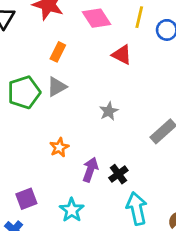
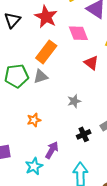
orange rectangle: (58, 52) -> (46, 52), size x1.6
purple arrow: (90, 170) -> (52, 150), moved
black cross: (118, 174) -> (84, 134), moved

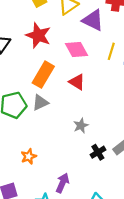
red triangle: (91, 63) -> (77, 82), moved
orange star: (34, 120) -> (29, 156), moved
black cross: (84, 134) -> (98, 152), moved

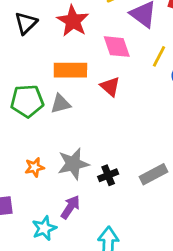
orange rectangle: (43, 75) -> (70, 70), turned 50
gray star: (81, 126) -> (73, 164), moved, size x1.6
black cross: (98, 152) -> (108, 175), moved

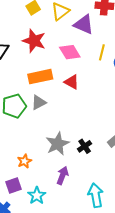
orange star: (35, 167) -> (24, 161), moved
cyan star: (44, 228) -> (37, 196), moved

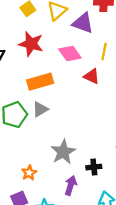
red triangle: (72, 82) -> (92, 76), moved
black cross: (85, 146) -> (94, 167), moved, turned 32

